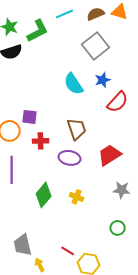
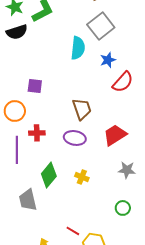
cyan semicircle: (74, 84) -> (78, 48), moved, turned -140
purple square: (30, 117) -> (35, 86), moved
red cross: (41, 141) -> (37, 133), moved
gray trapezoid: (23, 245) -> (28, 200), moved

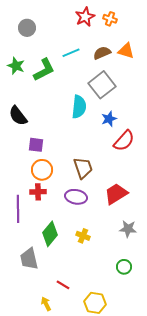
black semicircle: (17, 32) -> (18, 116), moved, turned 70
orange circle: (15, 111) -> (42, 170), moved
red line: (73, 231) -> (63, 285), moved

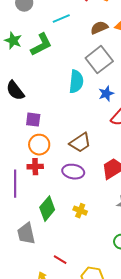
cyan line: (71, 53) -> (61, 19), moved
brown trapezoid: (83, 168) -> (80, 143), turned 75

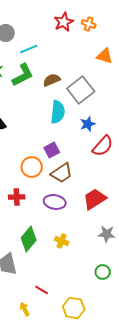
cyan line: (61, 19) -> (29, 49), moved
brown semicircle: (99, 28) -> (52, 80), moved
purple square: (33, 120) -> (52, 150), moved, turned -35
orange circle: (39, 145) -> (32, 167), moved

